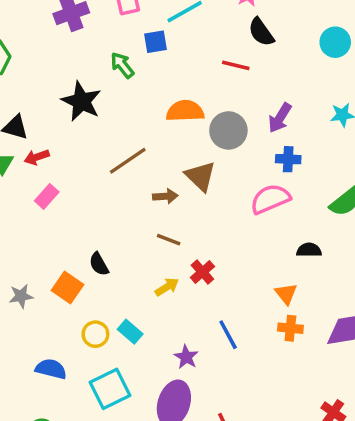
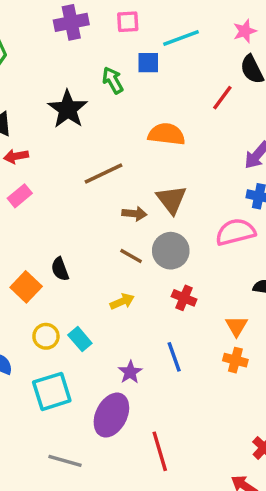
red line: (236, 65) -> (222, 98), turned -76
gray circle: (228, 130) -> (171, 251), moved
red cross: (202, 272) -> (184, 298), moved, turned -35

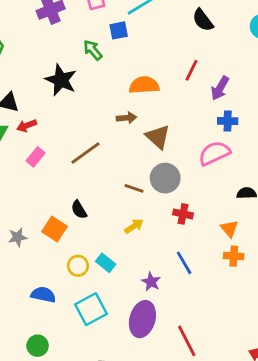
red line: (222, 98) -> (191, 70), moved
brown line: (103, 174) -> (86, 153), moved
brown arrow: (134, 214) -> (127, 118), moved

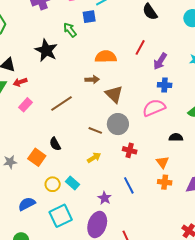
blue semicircle: (43, 295) -> (27, 204), turned -42

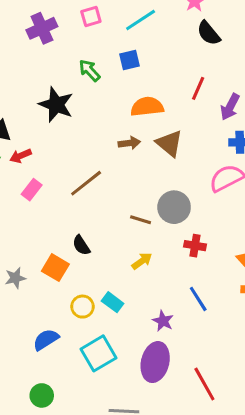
blue square: (89, 17) -> (130, 60), moved
brown triangle: (114, 94) -> (169, 143), moved

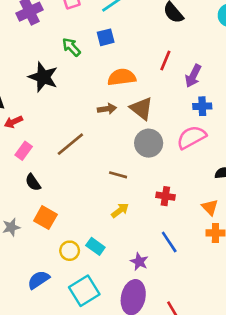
gray circle: (174, 207) -> (149, 143), moved
black semicircle: (81, 245) -> (33, 182), moved

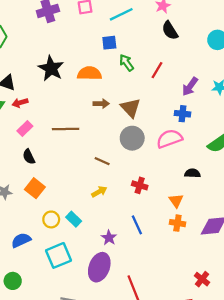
green arrow: (71, 47) -> (126, 63), moved
purple arrow: (193, 76) -> (190, 87), moved
orange semicircle: (122, 77) -> (89, 73), moved
brown line: (70, 144) -> (66, 129), turned 30

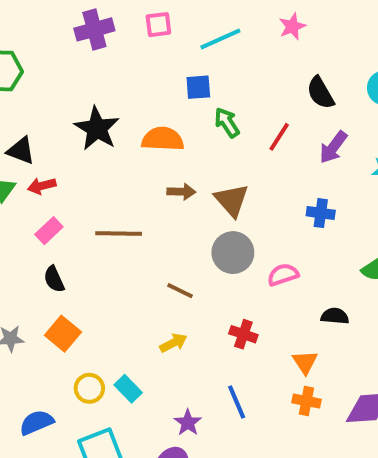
black semicircle: (170, 30) -> (320, 93), moved
purple arrow: (190, 87) -> (333, 147), moved
pink semicircle: (169, 139) -> (283, 275), moved, size x0.7

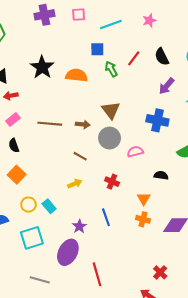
red line: (279, 137) -> (134, 58), moved
brown arrow: (181, 192) -> (83, 124), moved
blue cross: (321, 213) -> (157, 120), size x1.5

